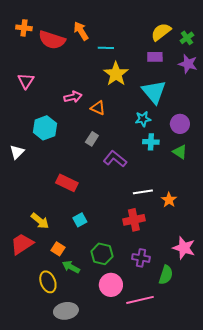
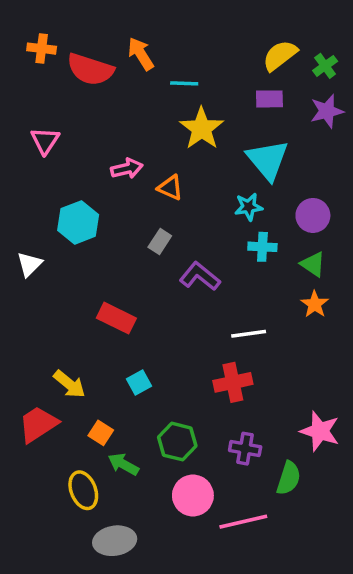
purple star: (188, 64) -> (327, 111), turned -30
orange star: (169, 200) -> (315, 304), moved

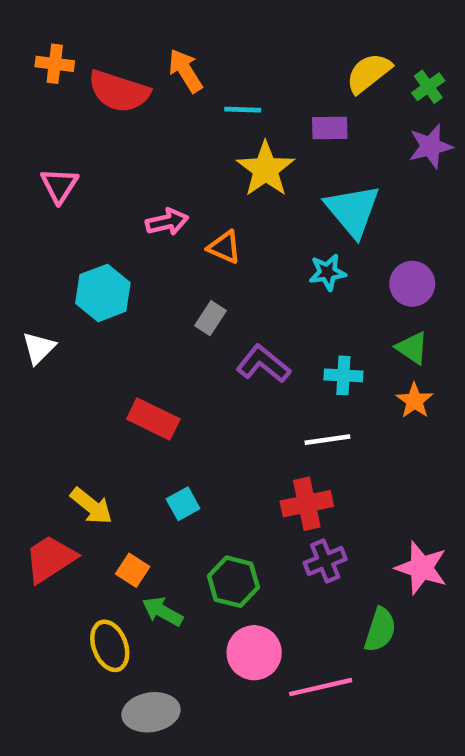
purple rectangle: (269, 99) -> (330, 128), moved
cyan cross: (262, 247) -> (343, 375), moved
purple cross: (245, 449) -> (325, 561), moved, turned -32

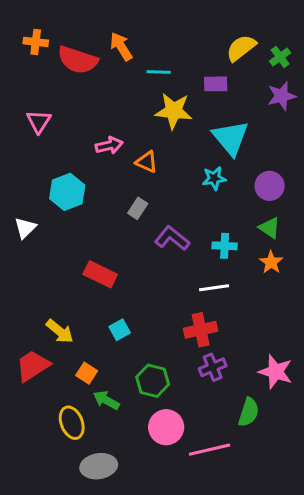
yellow star: (266, 169) -> (174, 111), turned -30

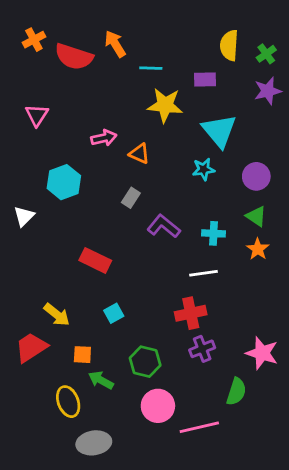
orange cross: (36, 42) -> (34, 40), turned -35
yellow semicircle: (241, 48) -> (229, 45), turned -48
orange square: (87, 373) -> (82, 355), turned -30

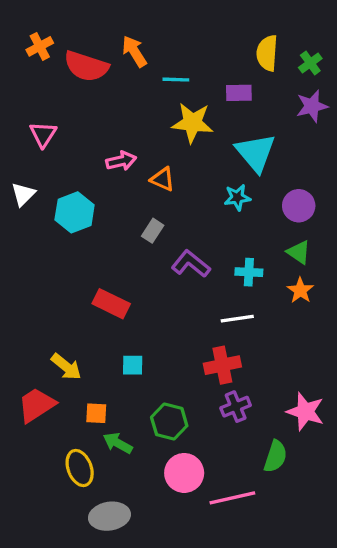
white triangle: (24, 216) -> (23, 194), moved
cyan square: (114, 313) -> (133, 365), turned 30

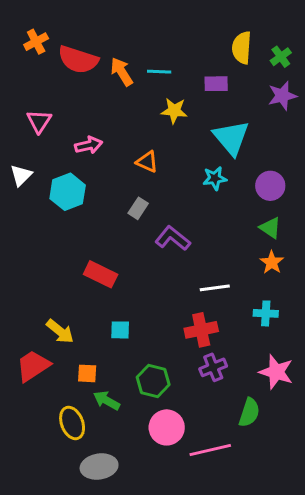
orange arrow: (134, 51) -> (122, 72), moved
yellow star: (192, 123) -> (174, 111), size x0.7
pink arrow: (121, 161) -> (89, 145), moved
cyan cross: (249, 272) -> (266, 313), moved

